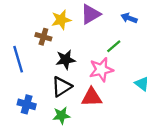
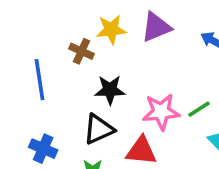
green line: (114, 46) -> (199, 109), moved

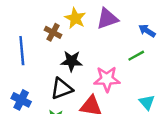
yellow star: (111, 30) -> (75, 18), turned 30
green line: (199, 109) -> (136, 56), moved

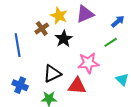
blue arrow: (147, 31) -> (118, 21), turned 112
brown cross: (53, 32) -> (42, 28), turned 32
black star: (71, 61) -> (64, 39), moved, turned -30

